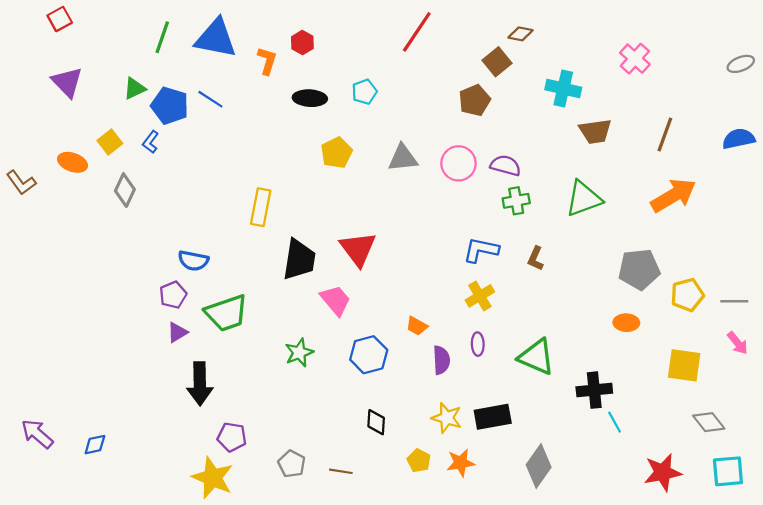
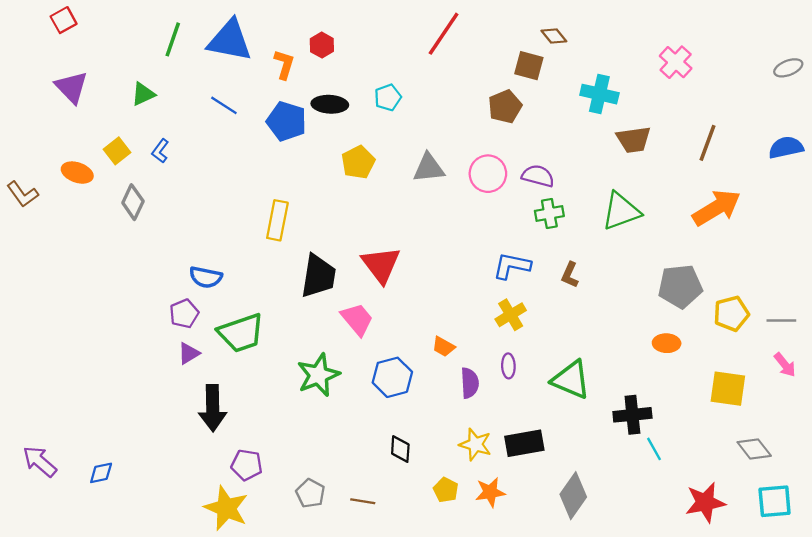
brown diamond: (520, 34) -> (554, 36), turned 40
brown square: (497, 62) -> (529, 66), turned -36
blue pentagon: (170, 106) -> (287, 121), moved
green star: (299, 353) -> (318, 375), size x1.4

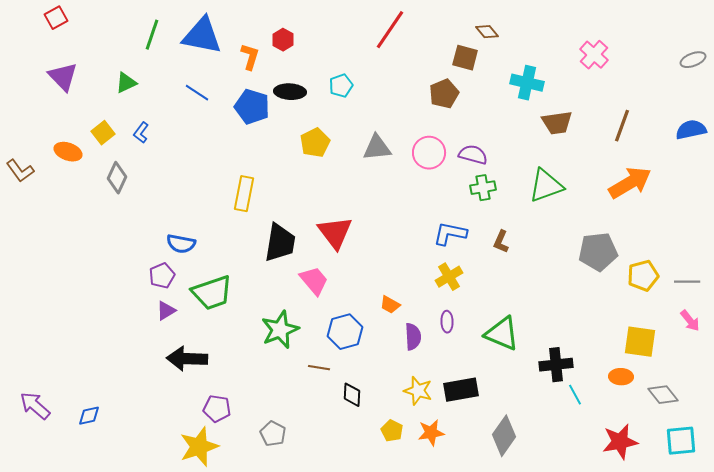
orange ellipse: (667, 343) -> (621, 377), moved
black arrow: (213, 408) -> (187, 359), turned 93
brown line: (363, 501) -> (319, 368), moved
yellow star: (226, 508) -> (199, 447), turned 30

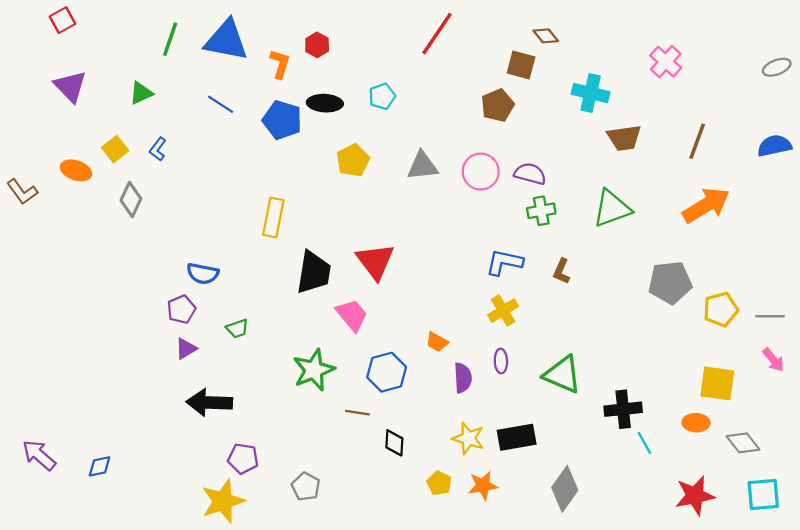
green trapezoid: (212, 293) -> (237, 328), size x0.5

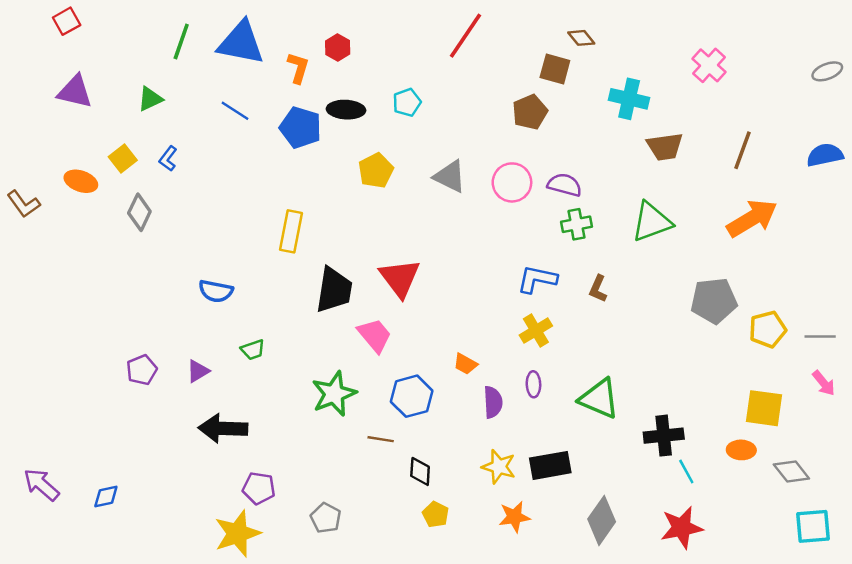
purple triangle: (70, 86) -> (75, 92), turned -33
gray triangle: (422, 166) -> (450, 176), turned 32
purple pentagon: (181, 309) -> (142, 370), moved
yellow pentagon: (439, 483) -> (436, 514), moved
red star: (695, 496) -> (682, 528), moved

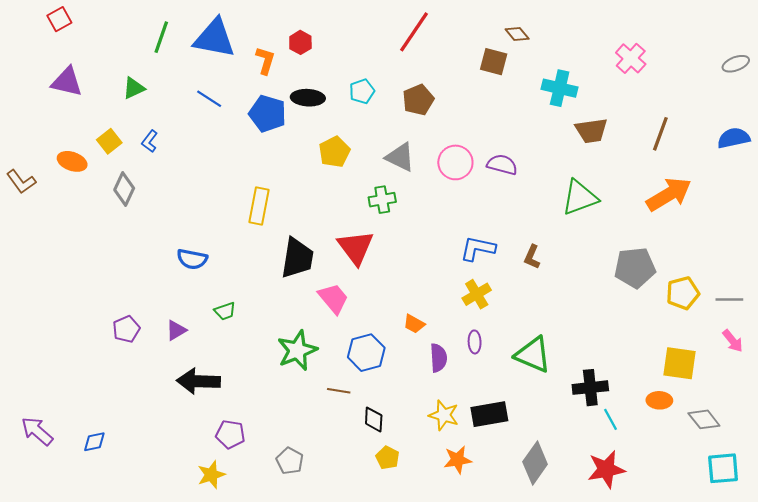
brown pentagon: (530, 112) -> (418, 100), moved
green cross: (576, 224) -> (382, 200), moved
yellow star: (237, 534) -> (211, 475), size x0.7

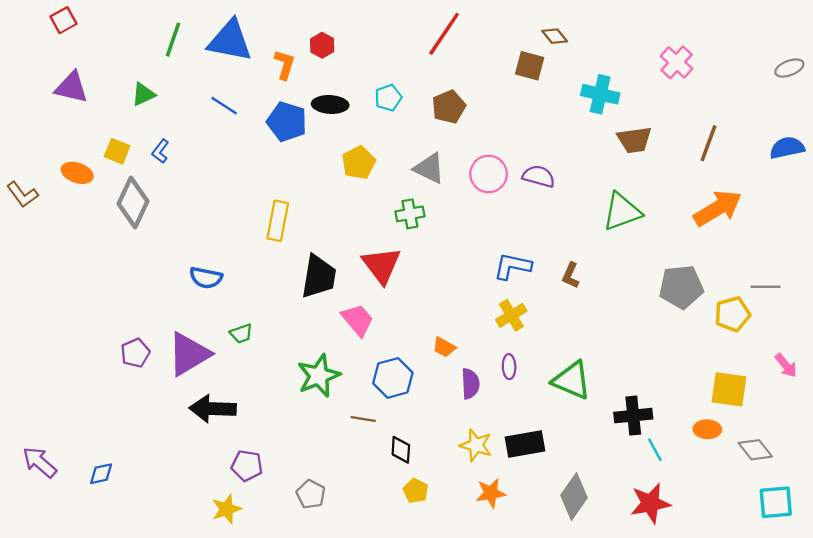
yellow square: (109, 141) -> (117, 151), turned -30
gray diamond: (124, 189) -> (133, 202), size x1.4
gray line: (729, 299) -> (765, 287), moved
purple triangle: (176, 330) -> (189, 354), size x2.0

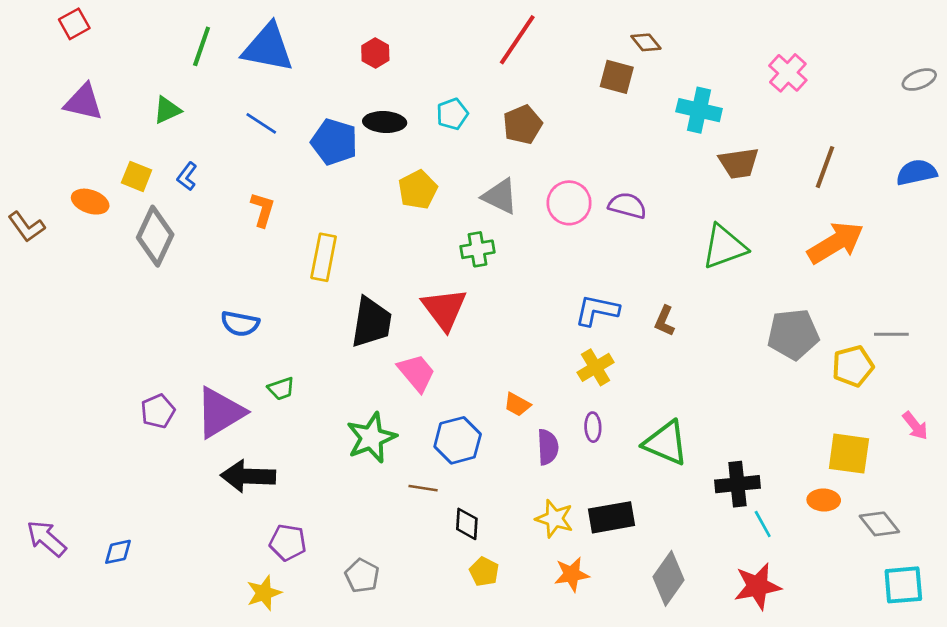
orange L-shape: (285, 65) -> (263, 210), moved

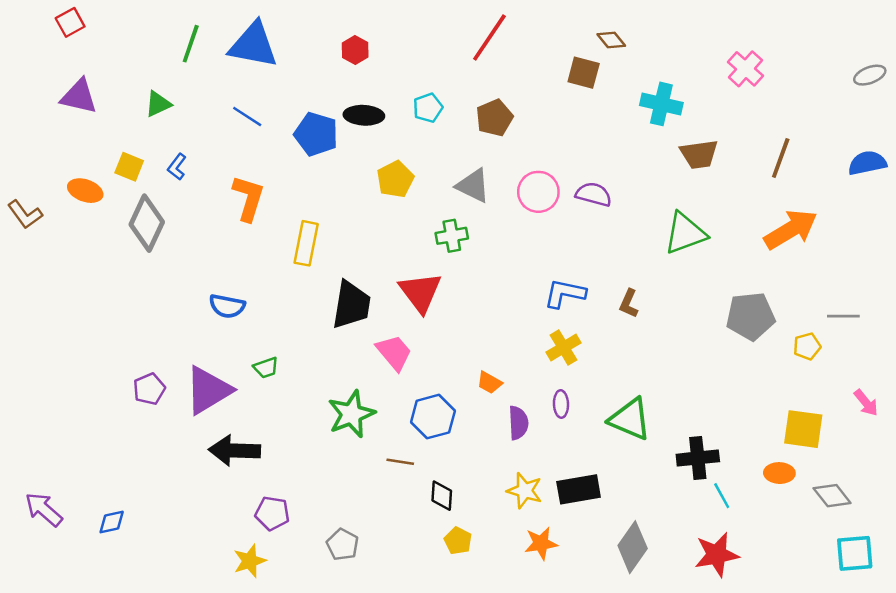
orange L-shape: (263, 210) -> (248, 198), size x1.4
yellow pentagon: (853, 366) -> (807, 346), size x0.7

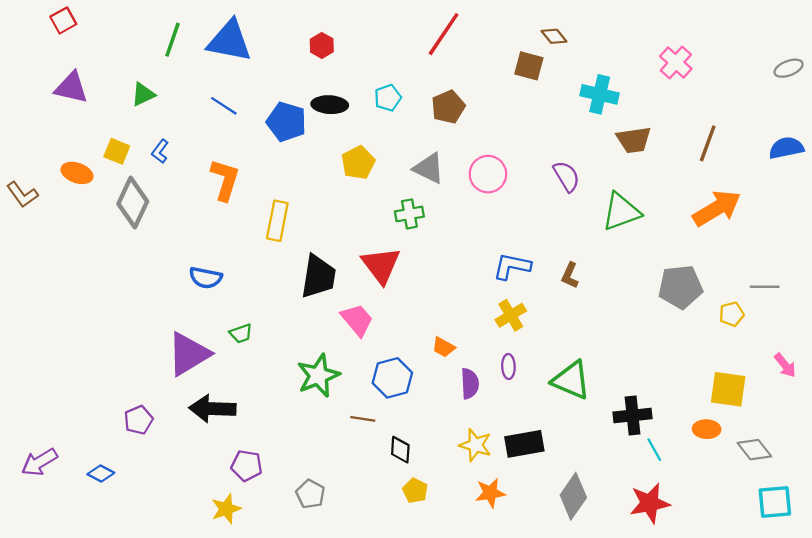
purple semicircle: (594, 194) -> (567, 176), moved, turned 44
purple pentagon: (149, 389) -> (138, 420), moved
purple arrow: (44, 509) -> (39, 462), turned -72
blue diamond: (112, 522) -> (101, 474), turned 40

